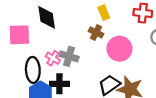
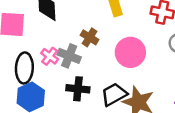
brown cross: (96, 32) -> (90, 37), moved
black cross: (59, 84) -> (78, 89), moved

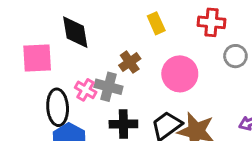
brown cross: (90, 37) -> (130, 62), turned 30

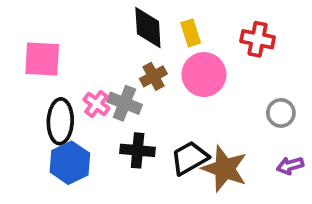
black diamond: (75, 32) -> (148, 28), moved
gray circle: (235, 56) -> (281, 113), moved
pink circle: (180, 74) -> (204, 75), moved

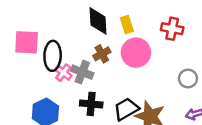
black ellipse: (60, 121) -> (53, 56), moved

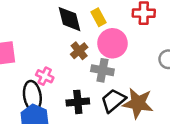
black ellipse: (53, 56) -> (32, 96), moved
gray cross: (82, 72) -> (102, 70), moved

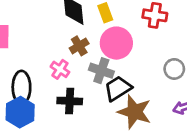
pink cross: (45, 76) -> (60, 69), moved
black trapezoid: (113, 101) -> (118, 88), moved

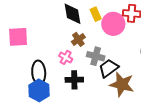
pink circle: (116, 43) -> (113, 24), moved

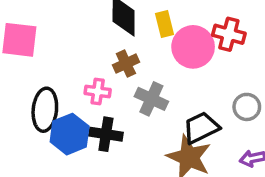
pink cross: (66, 57) -> (98, 92), turned -32
black trapezoid: (109, 68) -> (201, 128), moved
blue hexagon: (39, 90) -> (70, 134), moved

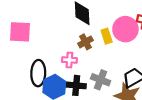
yellow rectangle: (165, 24) -> (107, 36), moved
gray cross: (151, 99) -> (101, 80), moved

